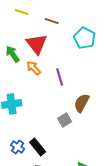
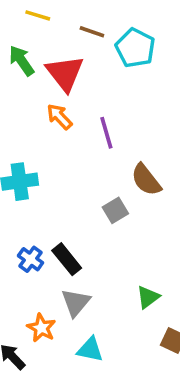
cyan pentagon: (85, 38) -> (135, 48), moved
green arrow: (13, 54) -> (22, 61), moved
brown semicircle: (82, 103) -> (146, 180), turned -66

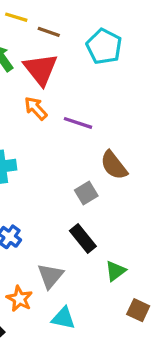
brown line: (92, 32) -> (49, 32), moved
purple line: (106, 133) -> (78, 123), turned -56
black rectangle: (67, 259) -> (83, 238), moved

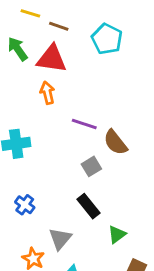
red triangle: (41, 69) -> (52, 59), turned -44
orange arrow: (36, 108) -> (47, 93), turned 30
purple line: (78, 123) -> (84, 124), moved

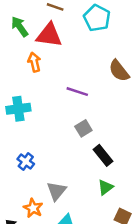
orange arrow: (47, 93) -> (34, 62), moved
brown semicircle: (115, 142) -> (119, 71), moved
black rectangle: (88, 206) -> (103, 155), moved

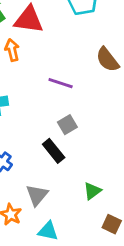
black rectangle: (103, 155) -> (54, 151), moved

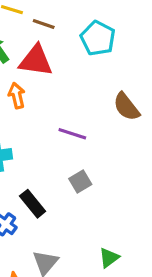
black rectangle: (54, 151) -> (33, 204), moved

